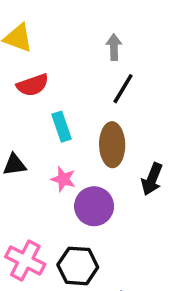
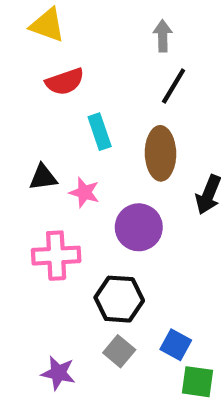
pink star: (63, 179) -> (84, 192), moved
pink cross: (25, 261) -> (56, 256), moved, turned -30

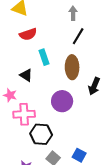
black triangle: (43, 177) -> (26, 75), moved, turned 40
pink star: (84, 192) -> (10, 95), moved
black hexagon: (119, 299) -> (41, 134), moved

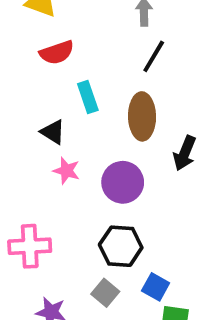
pink star: (10, 95) -> (66, 171), moved
pink cross: (24, 114) -> (30, 246), moved
black hexagon: (41, 134) -> (121, 246), moved

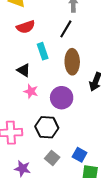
black line: (154, 56) -> (66, 29), moved
black hexagon: (121, 246) -> (47, 127), moved

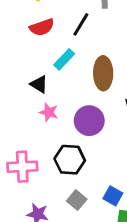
black line: (66, 29) -> (81, 24), moved
cyan rectangle: (43, 51) -> (64, 59), turned 63

